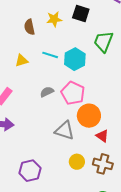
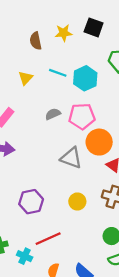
yellow triangle: (21, 60) -> (26, 78), turned -32
pink pentagon: (73, 93) -> (82, 116), turned -30
yellow circle: (77, 162) -> (77, 202), moved

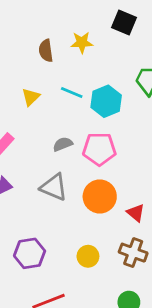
black square: (94, 27) -> (124, 22), moved
orange circle: (99, 142) -> (100, 197), moved
gray triangle: (71, 158) -> (54, 187), moved

